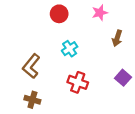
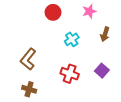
cyan cross: (70, 49) -> (72, 39), moved
purple square: (123, 78) -> (102, 71), moved

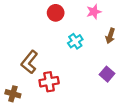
red cross: (70, 74) -> (49, 82), moved, turned -30
brown cross: (29, 89) -> (13, 94), moved

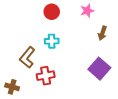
cyan cross: (75, 41) -> (52, 41), moved, turned 32
purple square: (107, 74) -> (99, 69), size x1.5

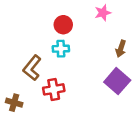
red circle: (52, 12) -> (63, 25), moved
brown arrow: (102, 33) -> (121, 49), moved

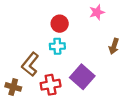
purple square: (117, 81) -> (82, 77), moved
brown cross: (14, 103) -> (13, 87), moved

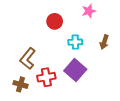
cyan cross: (57, 46) -> (75, 42), moved
brown cross: (13, 87) -> (20, 84), moved

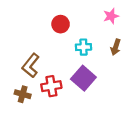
pink star: (89, 11) -> (111, 16), moved

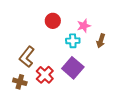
pink star: (111, 16) -> (84, 26), moved
red cross: (51, 86) -> (45, 75), turned -36

